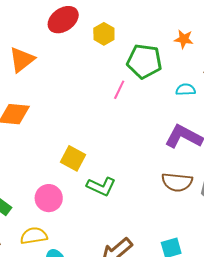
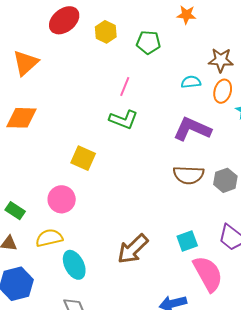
orange star: (184, 39) -> (186, 15), moved
green pentagon: (144, 61) -> (148, 42), moved, size x0.7
green L-shape: (101, 186) -> (124, 120), moved

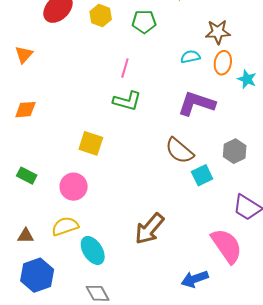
orange triangle: (26, 63) -> (24, 55), size x0.7
orange diamond: (22, 118) -> (25, 110), size x0.7
brown semicircle: (189, 175) -> (179, 151), moved, turned 44
green rectangle: (15, 211) -> (27, 176), moved
cyan square: (187, 241) -> (202, 175), moved

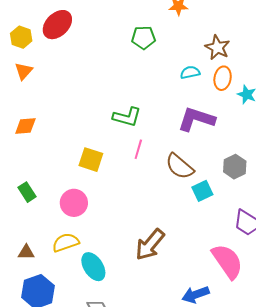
yellow hexagon: (101, 15) -> (21, 37), moved
brown star: (218, 32) -> (217, 47), turned 30
pink line: (125, 68) -> (138, 149), moved
green rectangle: (27, 176) -> (27, 192), turned 30

